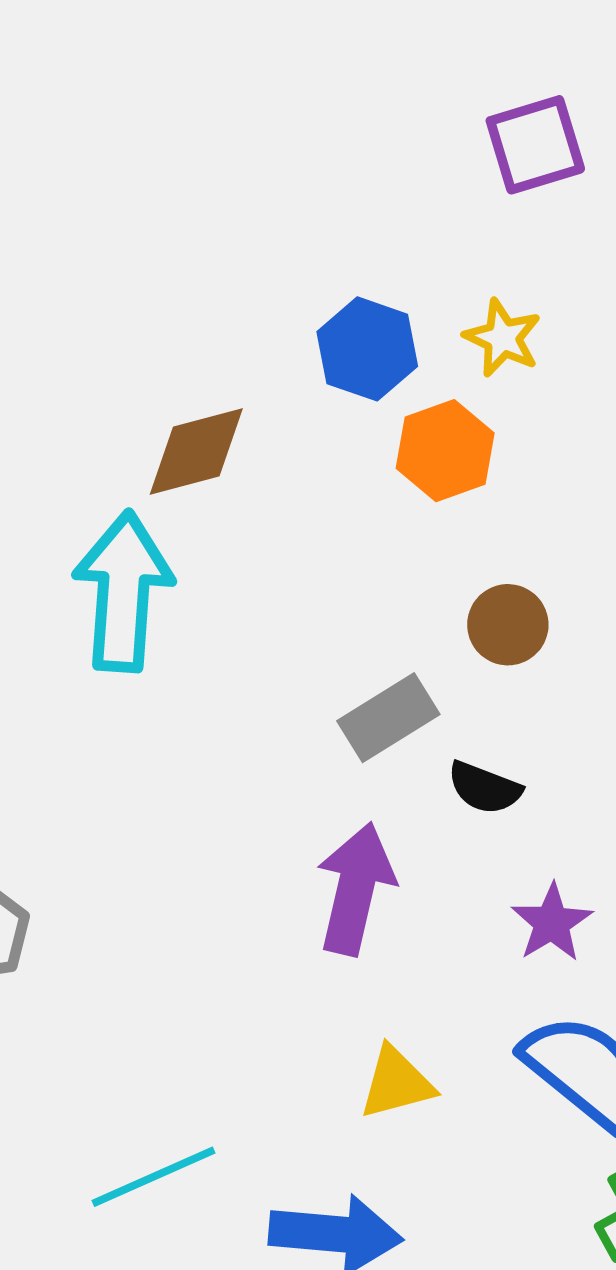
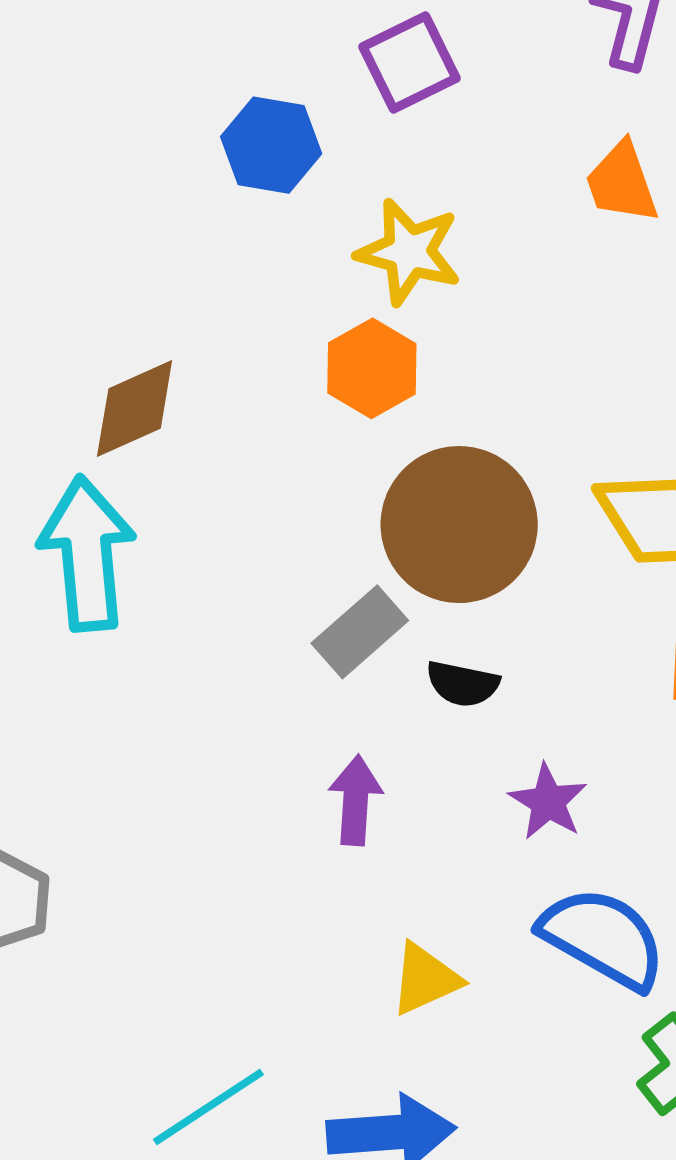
yellow star: (503, 338) -> (409, 252), size x1.4
blue hexagon: (367, 349) -> (271, 145), moved
brown circle: (508, 625) -> (459, 525), size x2.0
purple arrow: (355, 889) -> (355, 800), size x0.7

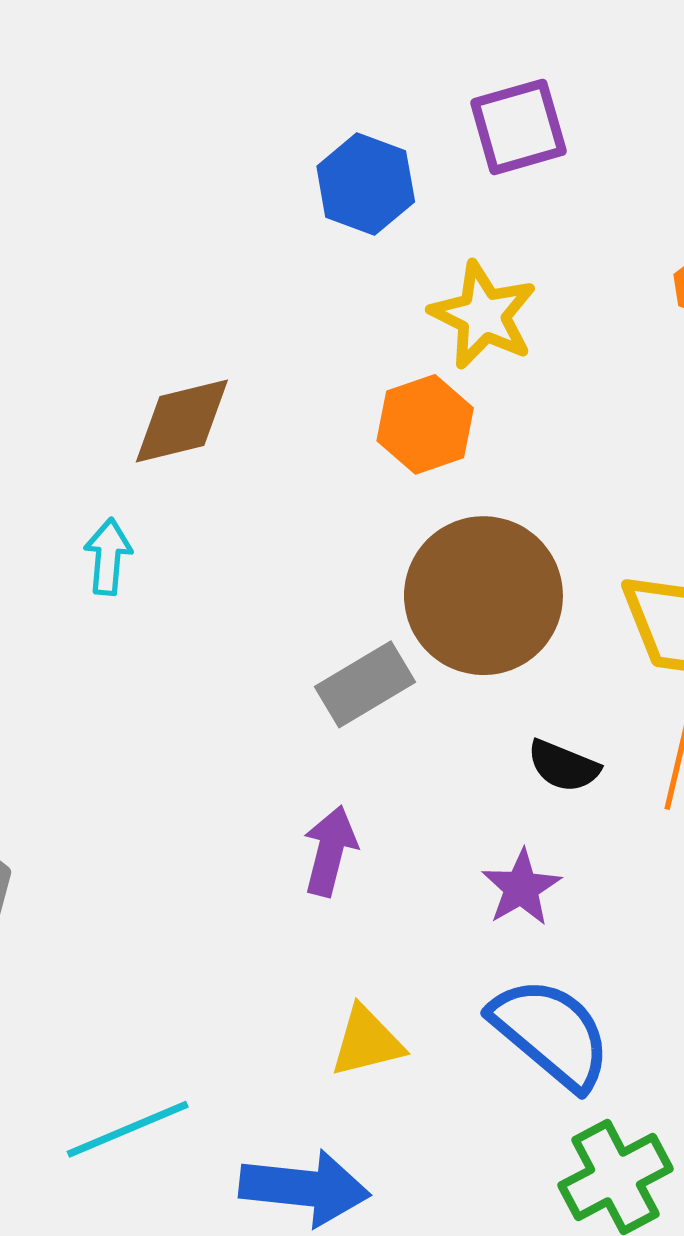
cyan arrow: (87, 554) -> (108, 557), size x0.5
black semicircle: (463, 684) -> (563, 766), moved

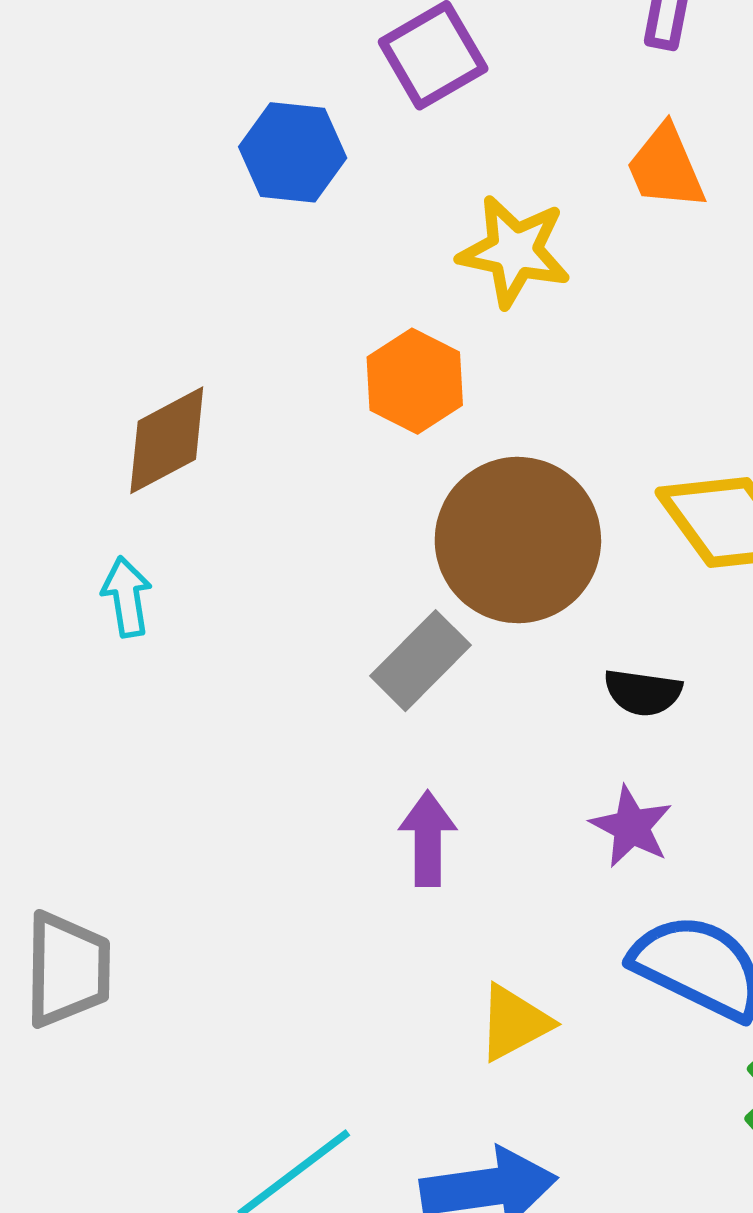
yellow star: (483, 315) -> (514, 251), moved

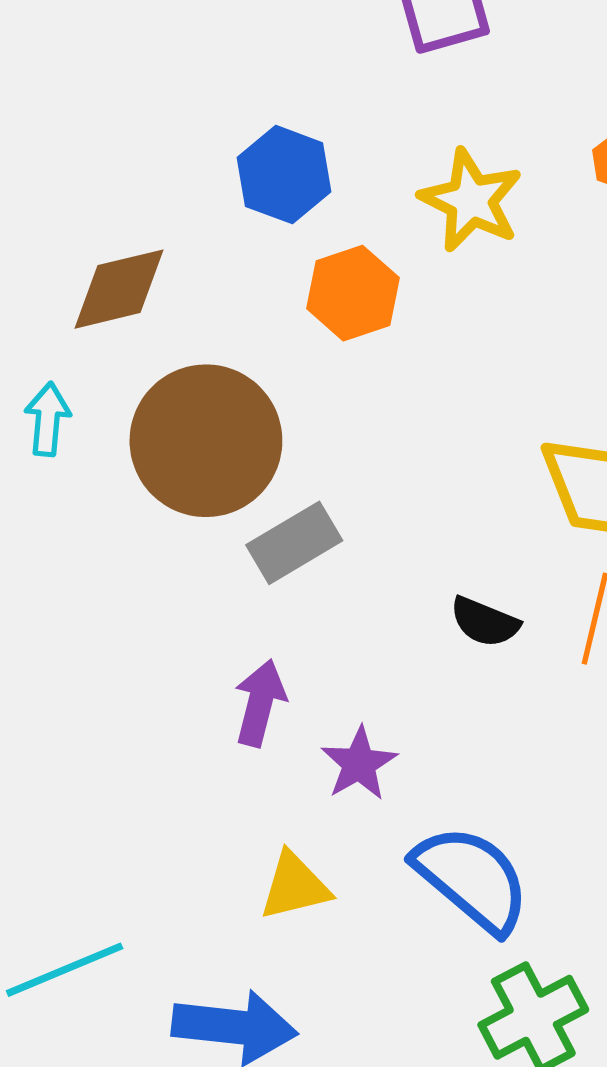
blue hexagon: (293, 152) -> (284, 175), moved
brown circle: (518, 540) -> (206, 441), moved
purple star: (631, 827) -> (359, 764), moved

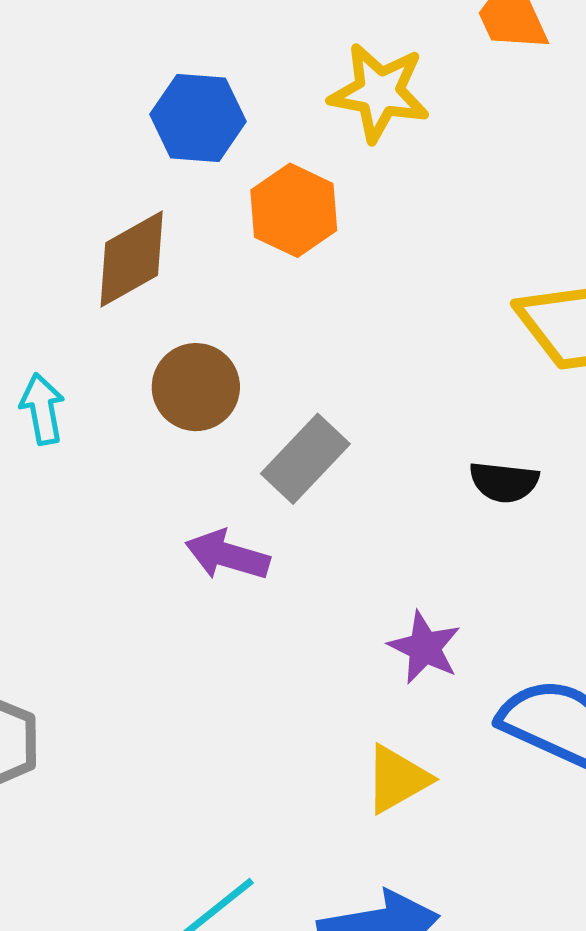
brown diamond: (119, 289) -> (132, 259), moved
brown circle: (206, 441) -> (196, 387), size x0.6
purple arrow: (260, 703) -> (227, 555), moved, turned -72

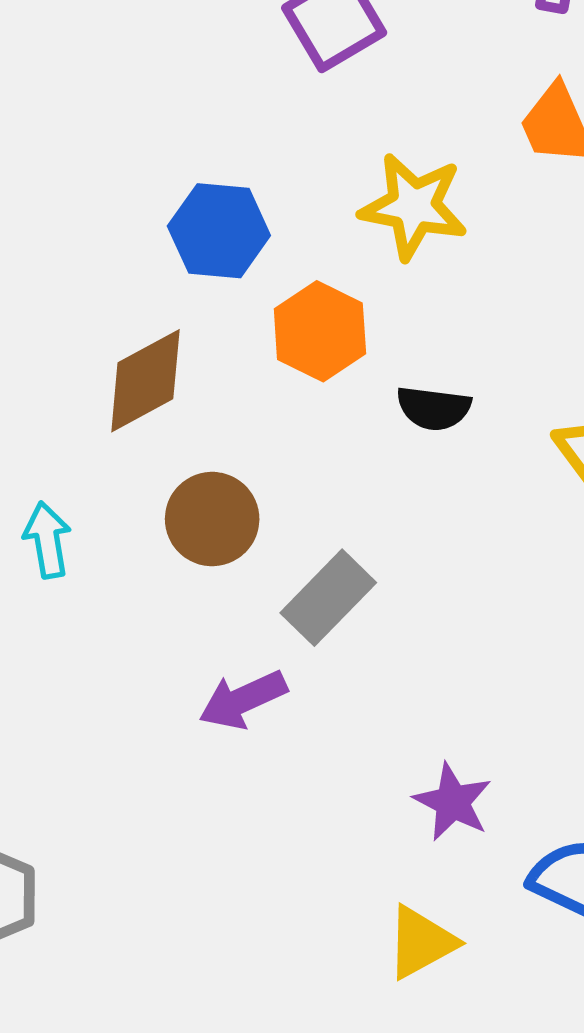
black semicircle: (504, 482) -> (434, 408), moved
purple arrow: (227, 555) -> (243, 700), turned -42

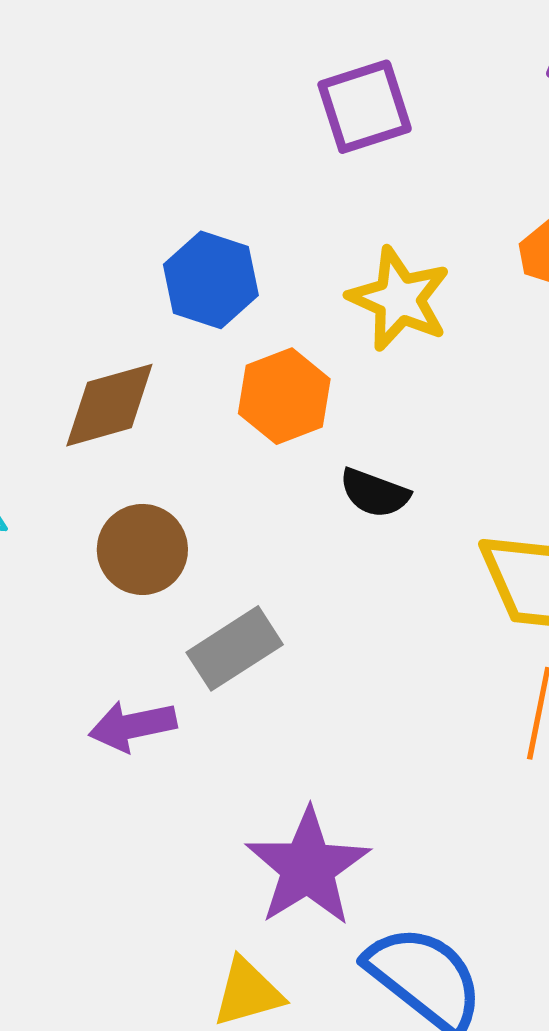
purple star: (453, 802) -> (308, 867), size x1.6

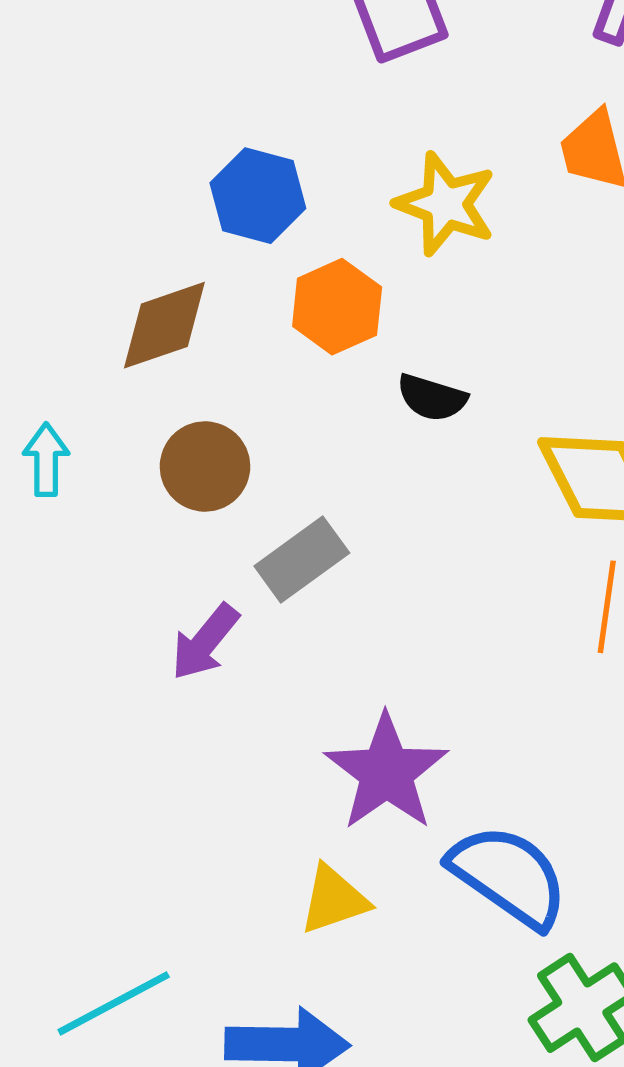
purple arrow: (133, 726) -> (205, 642), turned -36

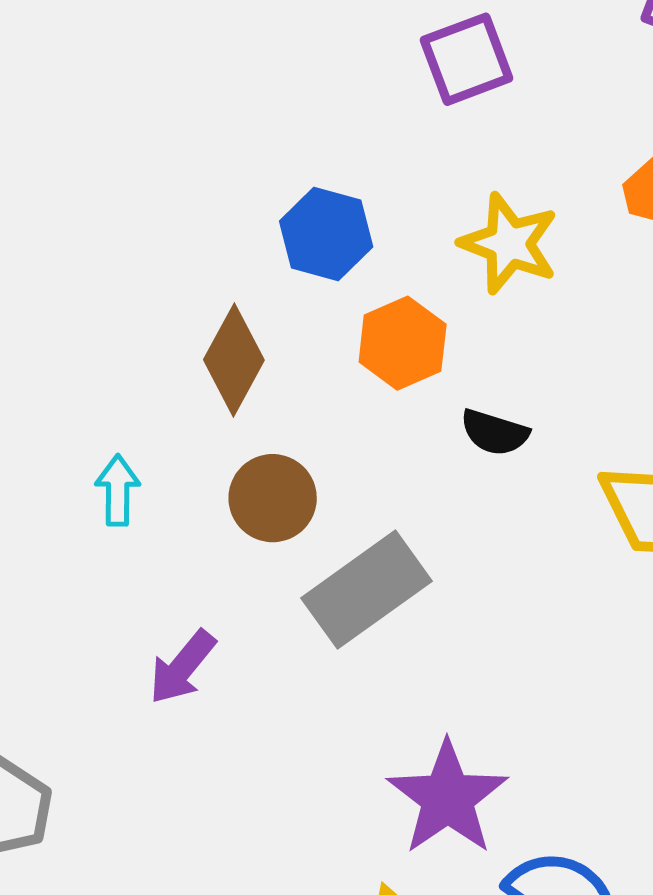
brown diamond: (164, 325) -> (234, 360), turned -43
gray rectangle: (302, 559) -> (366, 590), size x1.4
purple arrow: (205, 642) -> (182, 667), moved

